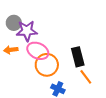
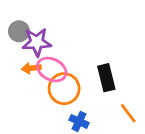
orange arrow: (11, 50) -> (31, 68), moved
orange line: (86, 77) -> (128, 113), moved

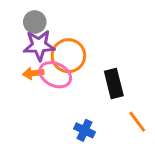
gray circle: (19, 31) -> (35, 22), moved
orange circle: (64, 89) -> (68, 56), moved

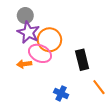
purple star: (39, 45) -> (28, 32), turned 30
orange arrow: (33, 73) -> (24, 64), moved

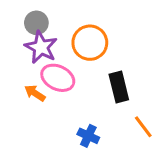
orange circle: (49, 40) -> (90, 43), moved
orange arrow: (24, 64) -> (35, 93), turned 40

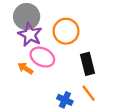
gray circle: (36, 23) -> (27, 17), size x1.5
orange line: (143, 127) -> (89, 93), moved

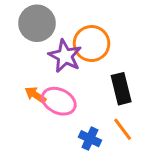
purple star: (30, 35) -> (65, 56), moved
pink ellipse: (42, 57) -> (59, 101), moved

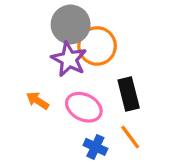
gray circle: (37, 23) -> (71, 24), moved
pink ellipse: (59, 101) -> (84, 107), moved

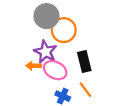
purple star: (69, 59) -> (45, 52), moved
orange arrow: (38, 101) -> (33, 66), moved, turned -32

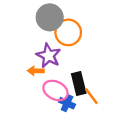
black rectangle: (84, 61) -> (79, 83), moved
pink ellipse: (55, 70) -> (55, 90), moved

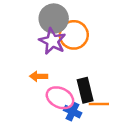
purple star: (48, 56) -> (52, 41), moved
orange line: (91, 96) -> (99, 104), turned -54

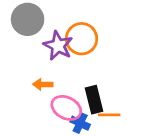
gray circle: (54, 19) -> (28, 19), moved

